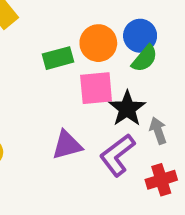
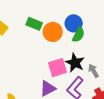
green rectangle: (58, 58) -> (34, 24), moved, turned 49
pink square: (96, 88) -> (58, 68), moved

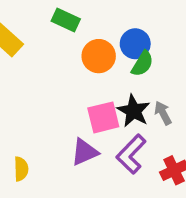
green rectangle: (34, 24) -> (66, 20), moved
gray arrow: (94, 71) -> (163, 113), moved

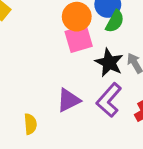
pink square: (103, 117) -> (79, 39), moved
yellow semicircle: (21, 169) -> (30, 124), moved

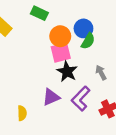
black star: (109, 63) -> (67, 72), moved

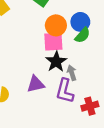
gray arrow: (101, 73) -> (72, 73), moved
purple L-shape: (81, 99) -> (65, 91), turned -40

